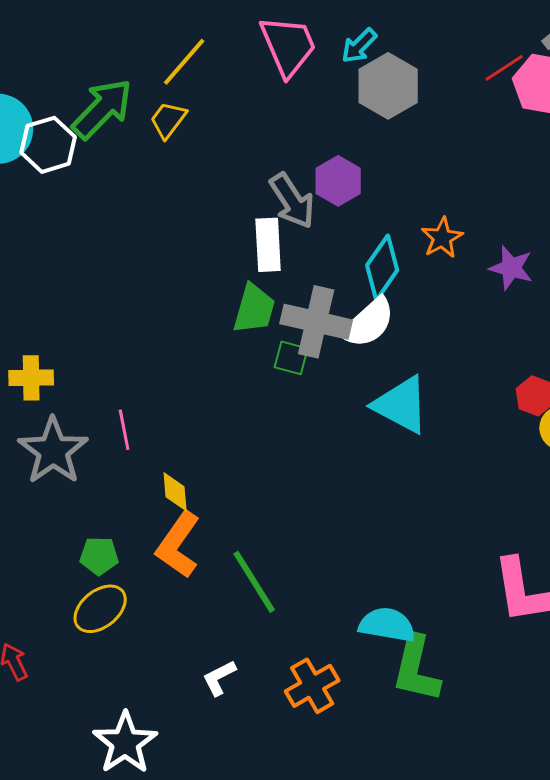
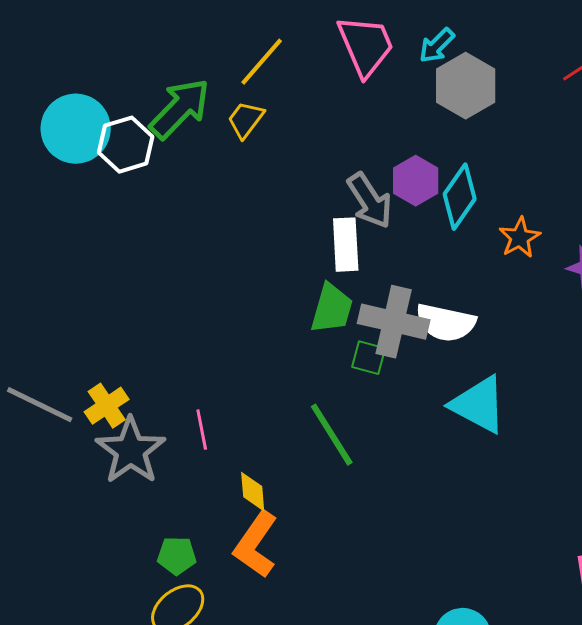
cyan diamond: (382, 268) -> (460, 197), moved
white semicircle: (368, 323) -> (446, 323), turned 54
yellow cross: (31, 378) -> (107, 406), moved, turned -33
green line: (254, 582) -> (332, 435), moved

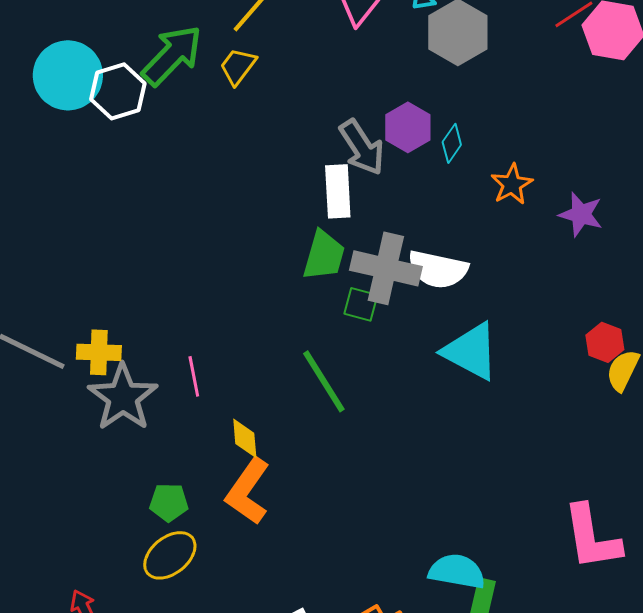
cyan diamond: (460, 197) -> (452, 143), size x0.6
yellow cross: (107, 406) -> (99, 352), turned 36

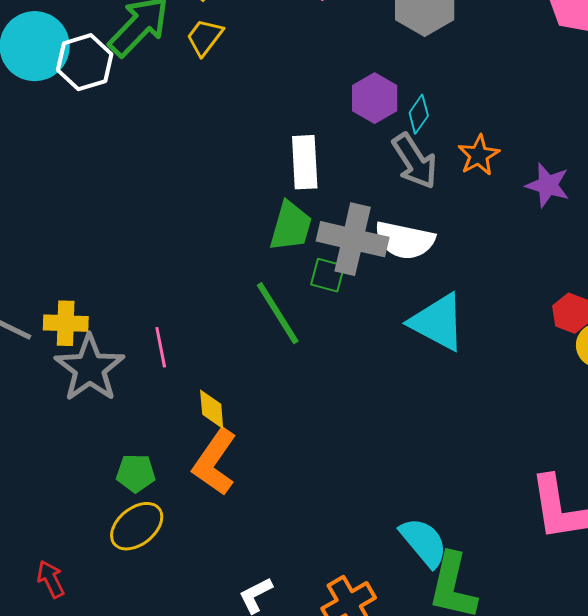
gray arrow: (362, 147) -> (415, 161), moved
green line: (324, 381) -> (278, 313), moved
cyan semicircle: (457, 571) -> (424, 542), turned 40

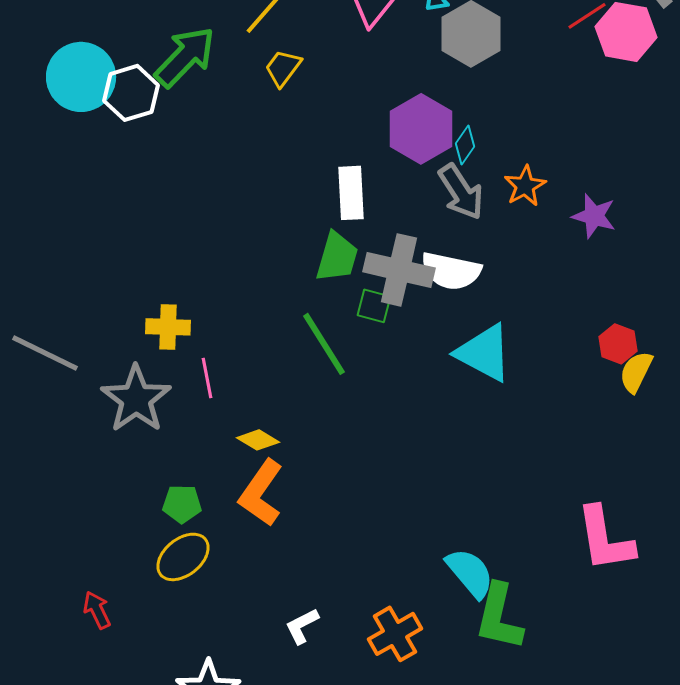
yellow trapezoid: (205, 37) -> (283, 68), moved
purple hexagon: (375, 98) -> (421, 129), size x1.4
yellow cross: (66, 323) -> (168, 327), moved
yellow diamond: (212, 409) -> (258, 440), turned -54

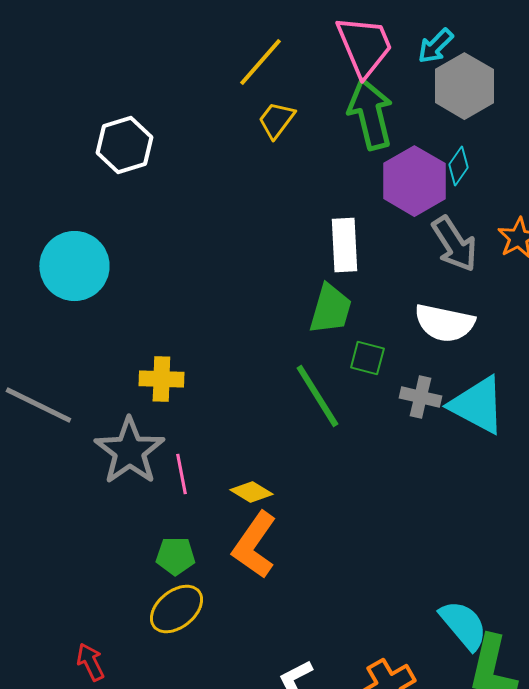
green arrow: (185, 57) -> (370, 114), moved, turned -58
cyan circle: (81, 77) -> (74, 266), moved
cyan diamond: (465, 145) -> (458, 166), moved
gray cross: (399, 270) -> (420, 397), moved, size x0.6
pink line: (207, 378) -> (181, 474), moved

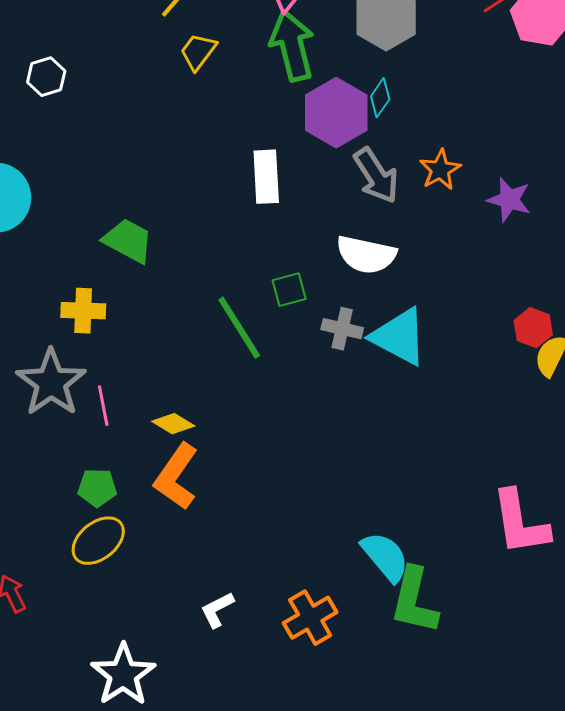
white hexagon: (124, 145) -> (46, 77), size x0.7
green trapezoid: (330, 309) -> (128, 241), moved, turned -78
green square: (367, 358) -> (289, 290), turned -30

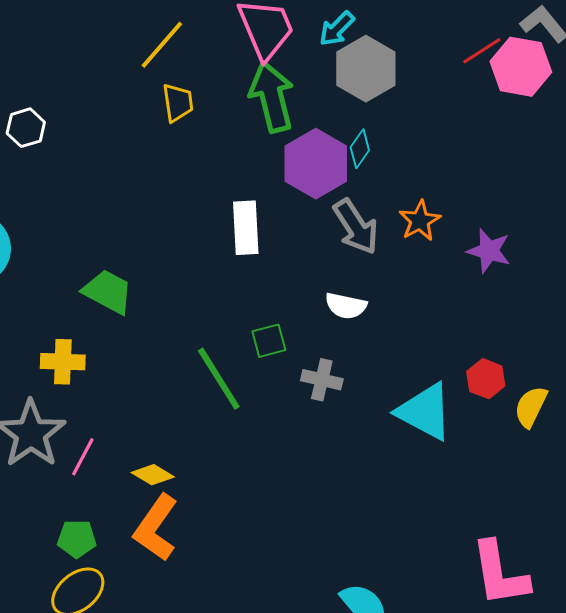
yellow trapezoid: (198, 52) -> (178, 103), turned 135
white semicircle: (366, 255) -> (346, 306), size x0.7
red hexagon: (533, 328) -> (486, 379), moved
cyan triangle: (399, 337) -> (425, 412), moved
pink line: (103, 406) -> (83, 457), turned 39

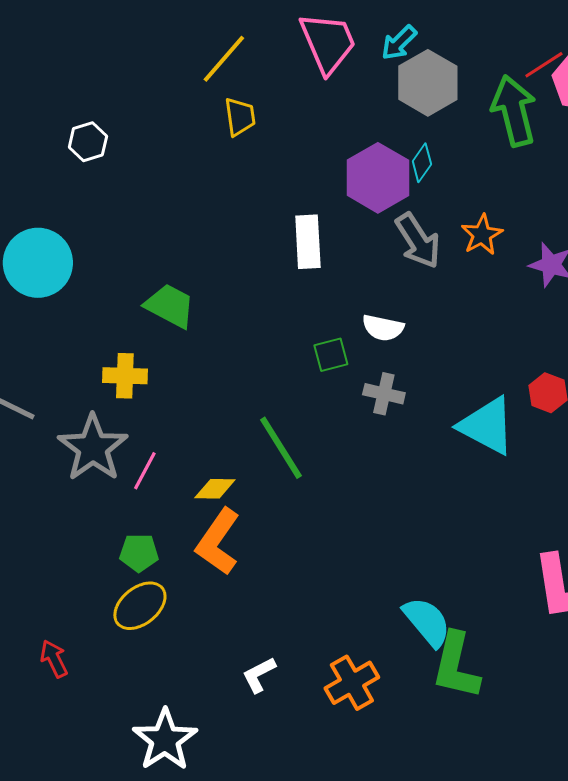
green arrow: (272, 97) -> (514, 111), moved
white semicircle: (346, 306) -> (383, 328), moved
green line: (219, 379) -> (281, 448), moved
yellow diamond: (153, 475) -> (215, 489), turned -30

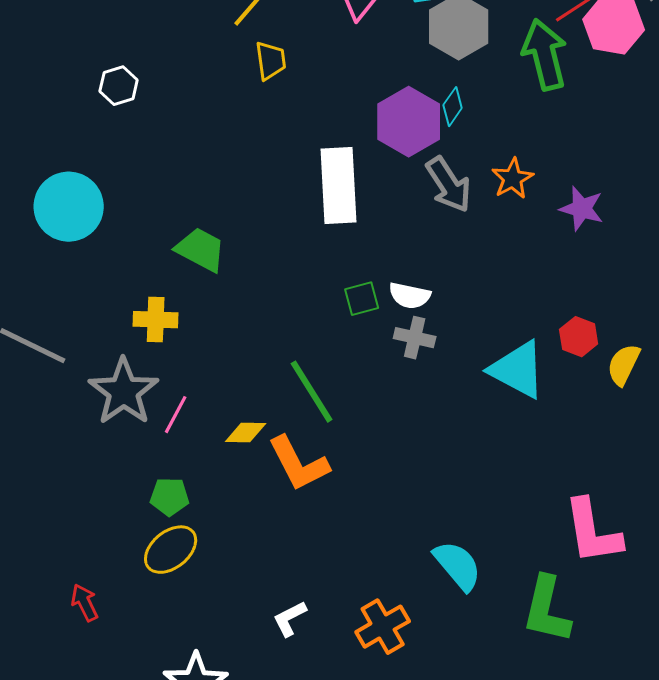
white rectangle: (308, 242) -> (339, 186), size x1.4
white semicircle: (383, 328) -> (410, 296), moved
orange L-shape: (218, 542) -> (299, 464), moved, turned -62
green L-shape: (456, 666) -> (547, 610), moved

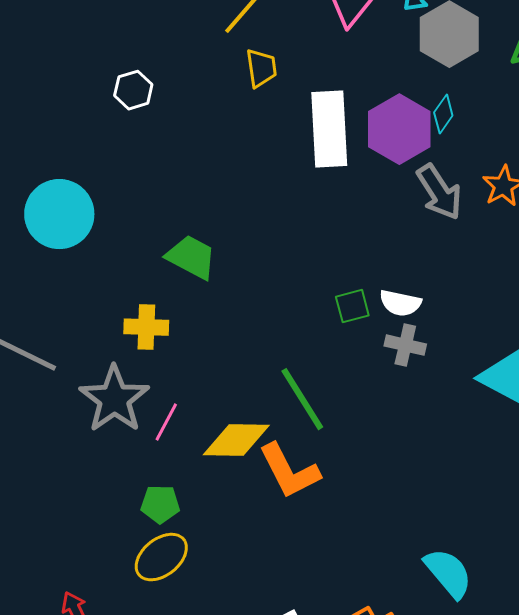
white hexagon: (119, 86) -> (133, 90), moved
white rectangle: (339, 186) -> (329, 129), moved
yellow diamond: (246, 433) -> (236, 440), size x1.6

